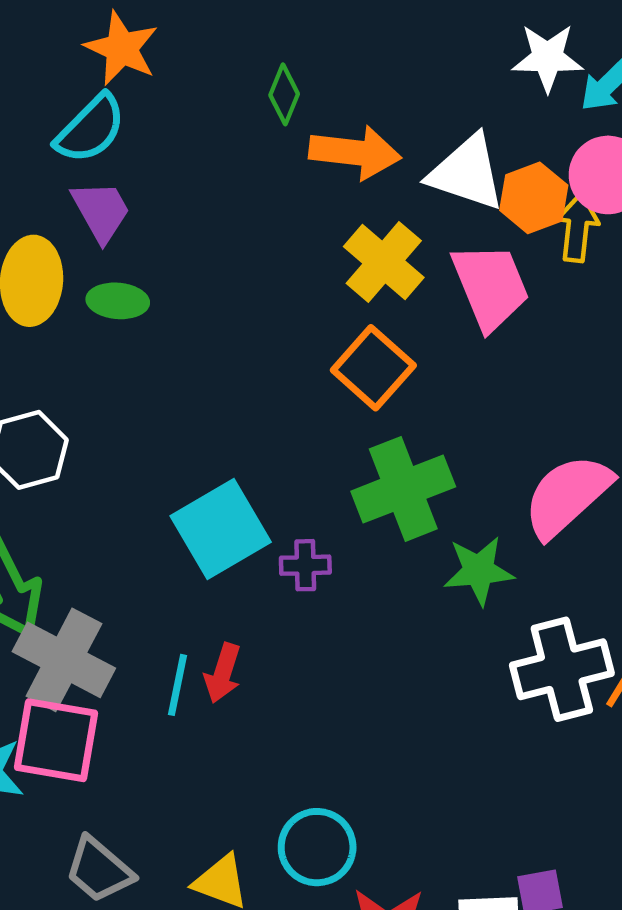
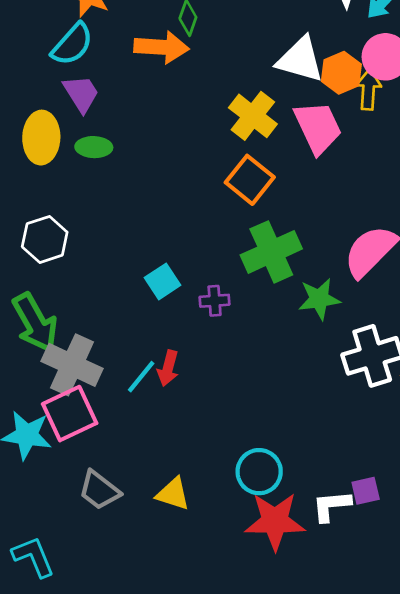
orange arrow: (355, 152) -> (161, 47), moved
cyan square: (221, 529) -> (163, 281), size x0.6
cyan line: (178, 685) -> (141, 377), turned 30
pink square: (56, 740) -> (70, 414), turned -32
cyan circle: (317, 847) -> (259, 472), moved

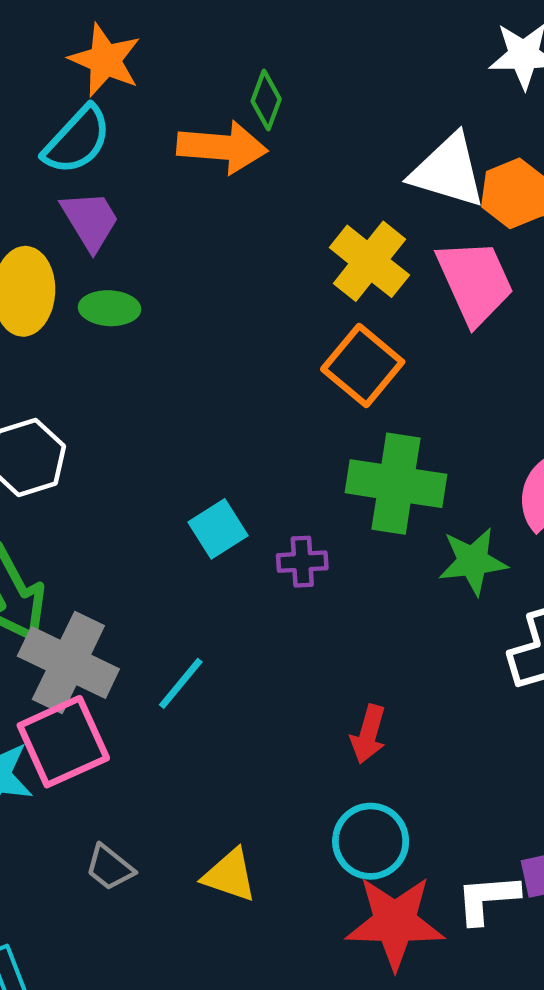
green cross: (271, 252) -> (396, 484), turned 32
red arrow: (168, 368) -> (368, 734), moved
gray trapezoid: (99, 490) -> (110, 867), size x0.7

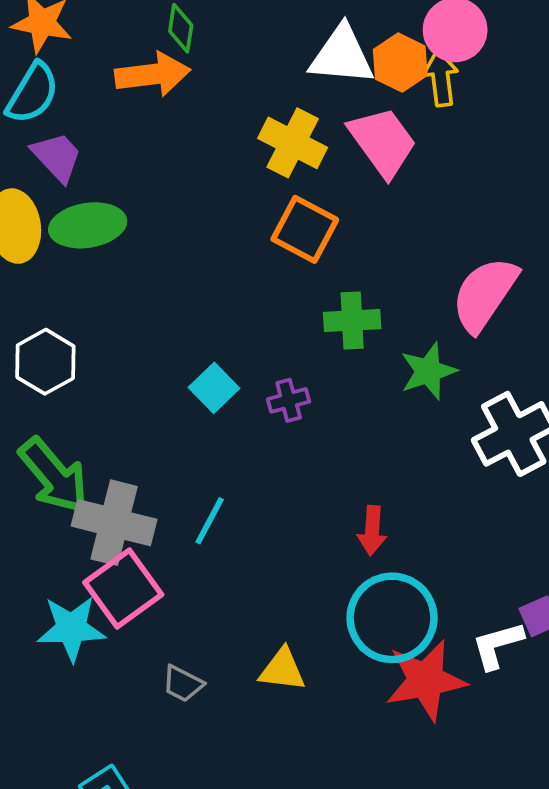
green ellipse: (109, 308) -> (88, 225), size x1.5
green cross: (396, 484) -> (352, 320), size x0.7
cyan circle: (371, 841) -> (392, 618), size x1.4

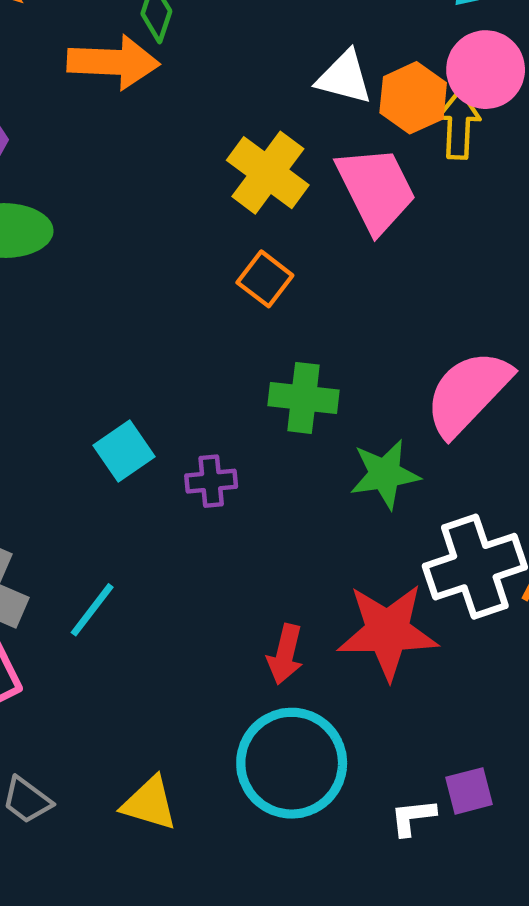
white triangle: (342, 55) -> (344, 77), size x0.7
orange square: (305, 229) -> (265, 279), size x0.7
white L-shape: (497, 645) -> (413, 817), size x0.7
red star: (426, 680) -> (388, 631), moved

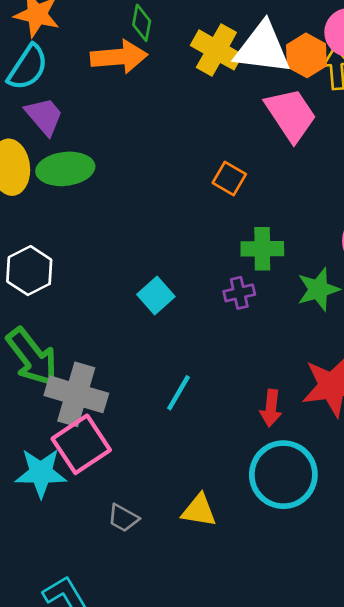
white triangle: (344, 77) -> (262, 48), size x1.6
yellow cross: (268, 173) -> (216, 50), moved
purple cross: (211, 481) -> (239, 293), moved
cyan line: (92, 610) -> (179, 393), moved

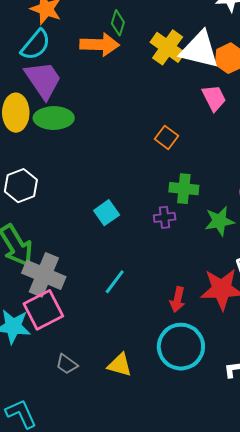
pink trapezoid: (291, 115) -> (214, 98), size x0.7
purple trapezoid: (44, 116) -> (43, 80), size x1.4

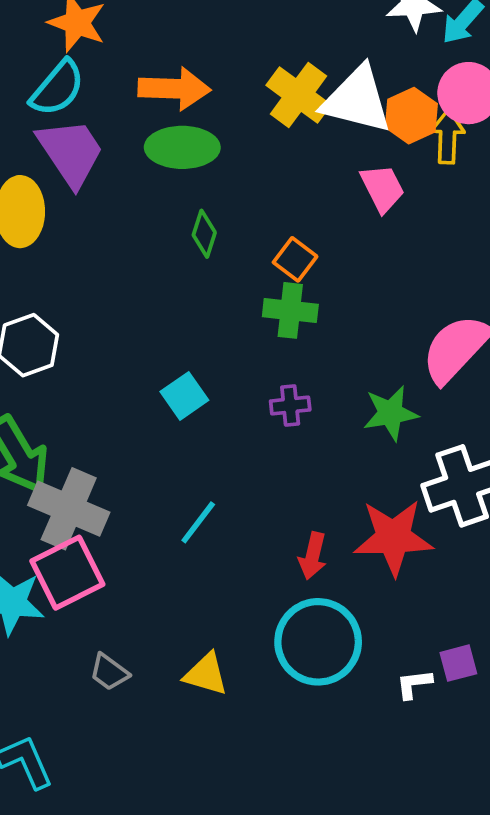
green diamond: (118, 23) -> (204, 234), moved
green ellipse: (54, 118) -> (182, 147), moved
green cross: (184, 189) -> (290, 310), moved

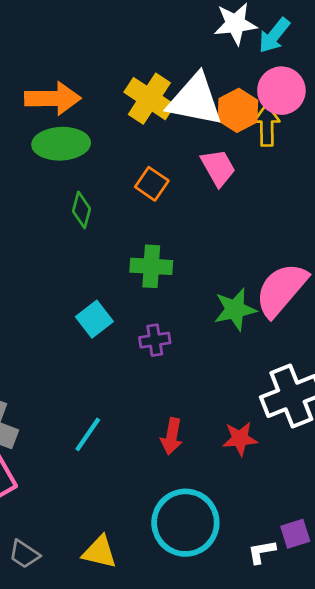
orange square: (295, 259) -> (152, 184), moved
cyan square: (184, 396) -> (94, 319), moved
green star: (391, 413) -> (235, 309), moved
red star: (393, 537) -> (240, 439), size x0.6
red arrow: (313, 556) -> (172, 436), moved

